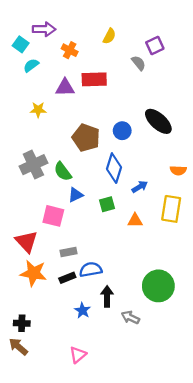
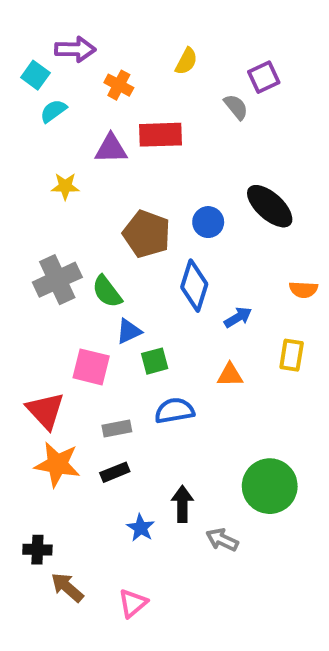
green square: (107, 204) -> (155, 361), moved
yellow rectangle: (171, 209) -> (292, 355), size x0.7
blue semicircle: (91, 270) -> (174, 411), moved
brown arrow: (18, 347) -> (67, 587), moved

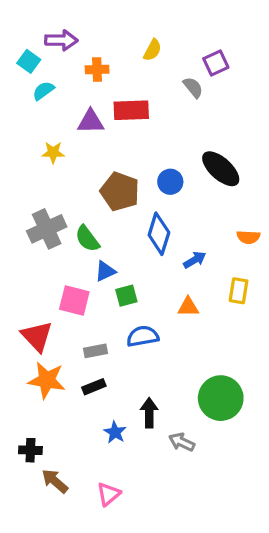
orange cross: (119, 85) -> (97, 70), turned -30

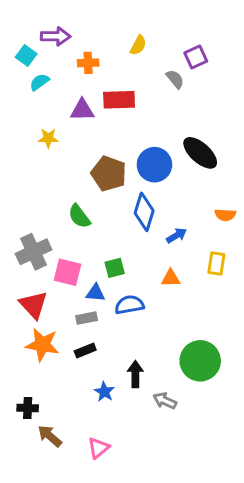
blue circle: (170, 182) -> (154, 165), size x1.5
gray cross: (47, 229) -> (34, 252), moved
blue triangle: (105, 271) -> (95, 293), moved, turned 30

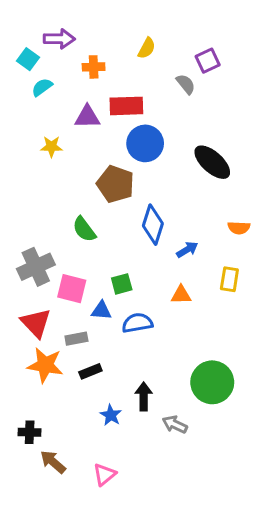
blue circle: (154, 165) -> (145, 143), moved
gray rectangle: (87, 318) -> (76, 339), moved

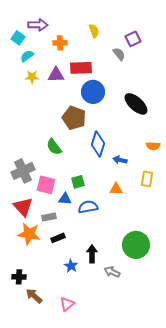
yellow semicircle: (147, 48) -> (94, 31), turned -48
yellow star: (51, 147) -> (32, 77), moved
blue arrow: (187, 250) -> (120, 160), turned -136

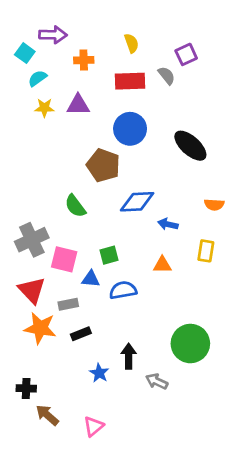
red rectangle: (81, 68) -> (130, 81), moved
blue diamond: (98, 144) -> (137, 202), turned 70

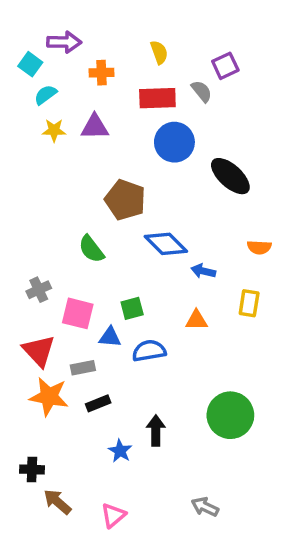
blue circle: (130, 129) -> (174, 142), moved
blue diamond: (137, 202) -> (166, 244), turned 48
gray cross: (32, 240) -> (39, 290), size x0.6
gray arrow: (157, 381) -> (205, 507), moved

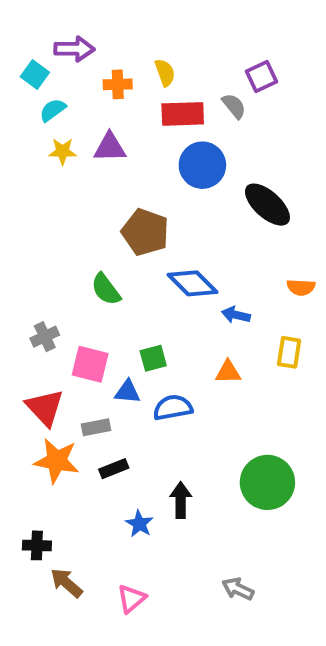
yellow semicircle: (159, 52) -> (165, 73), moved

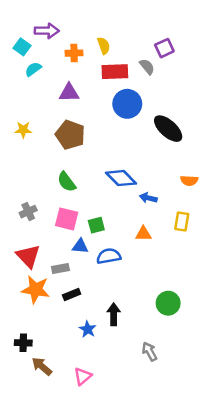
yellow star: (63, 151) -> (23, 130), moved
brown pentagon: (145, 232) -> (70, 135), moved
pink square: (90, 364) -> (67, 219), moved
green circle: (267, 482) -> (168, 303), size x0.7
gray arrow: (238, 589) -> (150, 351), moved, turned 36

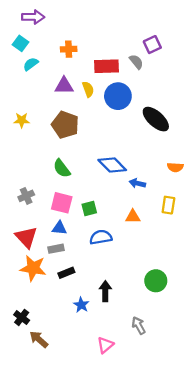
purple arrow: (47, 31) -> (33, 17), moved
yellow semicircle: (104, 46) -> (88, 89), moved
blue triangle: (80, 246) -> (59, 228), moved
black cross: (23, 343) -> (22, 317), turned 35
pink triangle: (83, 376) -> (105, 345), moved

